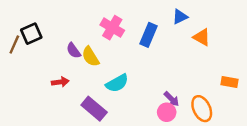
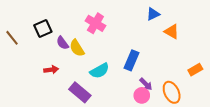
black square: (31, 34) -> (43, 28), moved
blue rectangle: (149, 35) -> (131, 60), moved
brown line: (14, 45) -> (12, 38), turned -63
orange rectangle: (230, 82) -> (195, 70), turned -40

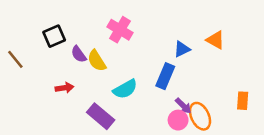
blue triangle: (153, 14) -> (182, 49), moved
brown line: (12, 38) -> (15, 59), moved
orange rectangle: (195, 70) -> (243, 101), moved, turned -56
orange ellipse: (172, 92) -> (200, 116), moved

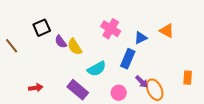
pink cross: (120, 30) -> (111, 29), moved
red arrow: (64, 88) -> (36, 88), moved
pink circle: (178, 120) -> (119, 93), moved

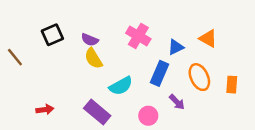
purple semicircle: (61, 42) -> (90, 40), moved, turned -32
orange rectangle: (188, 78) -> (232, 85), moved
orange ellipse: (155, 90) -> (199, 77), moved

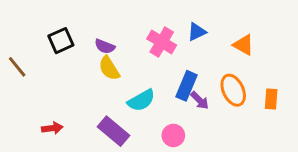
blue triangle: (176, 47) -> (197, 32), moved
purple arrow: (177, 102) -> (200, 100), moved

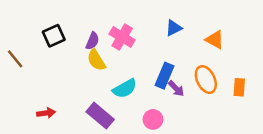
pink cross: (162, 42) -> (122, 37), moved
purple semicircle: (105, 46) -> (92, 41), turned -90

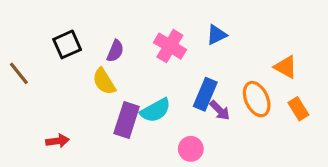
pink cross: (122, 37) -> (170, 46), moved
orange triangle: (215, 40) -> (286, 67), moved
yellow semicircle: (96, 60) -> (104, 81), moved
orange rectangle: (239, 87) -> (298, 109), turned -36
purple rectangle: (100, 116) -> (127, 120), moved, turned 68

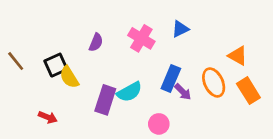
black square: (67, 44) -> (56, 65), moved
yellow semicircle: (104, 81) -> (69, 77), moved
orange rectangle: (298, 109) -> (248, 91), size x1.4
red arrow: (57, 141) -> (48, 117), turned 30

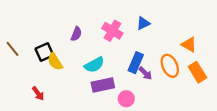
cyan semicircle: (129, 92) -> (94, 65), moved
purple rectangle: (105, 100) -> (103, 85), moved, turned 60
red arrow: (48, 117) -> (38, 93), turned 32

